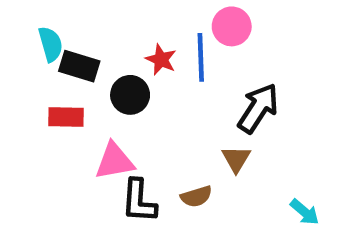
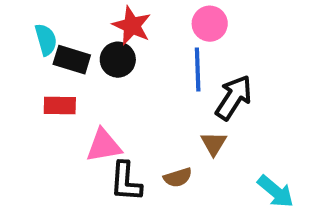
blue line: (201, 57) -> (198, 70), moved
red star: (161, 60) -> (132, 26), moved, size x1.4
black circle: (130, 95) -> (118, 60), moved
cyan arrow: (305, 212) -> (276, 191), size x1.4

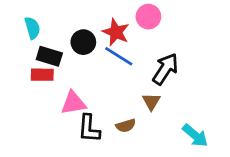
red star: (132, 26) -> (116, 32), moved
black rectangle: (72, 60) -> (49, 56), moved
blue line: (198, 70) -> (119, 56), moved, turned -56

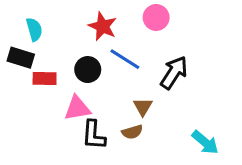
red star: (116, 32) -> (103, 26), moved
black circle: (83, 42) -> (88, 70), moved
black rectangle: (49, 56) -> (21, 58), moved
brown triangle: (151, 102) -> (143, 107), moved

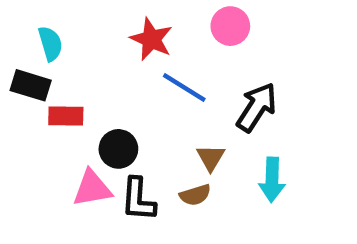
black circle: (88, 70) -> (118, 149), moved
pink triangle: (77, 108) -> (92, 188), moved
cyan arrow: (205, 142) -> (272, 180), moved, turned 52

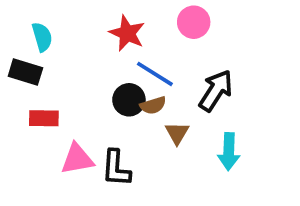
red rectangle: (66, 116) -> (44, 118), moved
black circle: (118, 149) -> (129, 100), moved
brown semicircle: (195, 195) -> (153, 105), moved

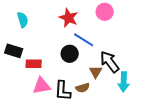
black rectangle: (25, 72) -> (14, 51), moved
black arrow: (216, 91) -> (110, 62), moved, turned -70
brown semicircle: (153, 105) -> (83, 88), moved
red rectangle: (44, 118) -> (34, 64), moved

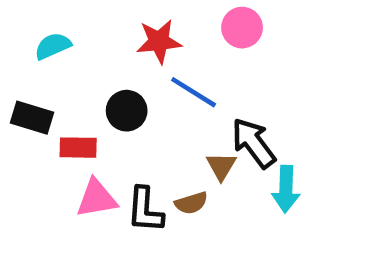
red star: (69, 18) -> (159, 41), turned -30
cyan semicircle: (23, 20) -> (53, 46), turned -98
black circle: (70, 54) -> (127, 111), moved

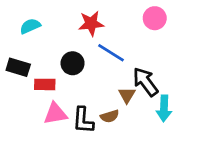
pink circle: (242, 28) -> (155, 18), moved

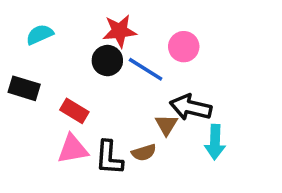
pink circle: (155, 18) -> (184, 47), moved
black circle: (73, 63) -> (107, 61), moved
black arrow: (145, 82) -> (191, 107), turned -40
red rectangle: (45, 84) -> (74, 111), moved, turned 30

